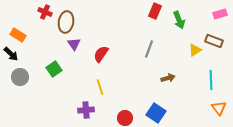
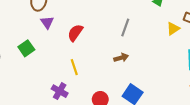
brown arrow: (168, 78) -> (121, 58), moved
purple cross: (86, 110) -> (60, 91), turned 35

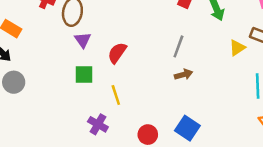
green square: (26, 48) -> (84, 75), moved, turned 35
brown arrow: (121, 58) -> (184, 75), moved

